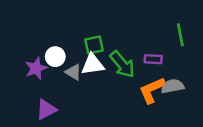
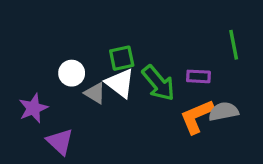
white triangle: (93, 64) -> (120, 83), turned 45
purple star: (36, 68) -> (33, 108), moved
purple triangle: (46, 109) -> (60, 142), turned -50

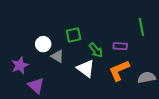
white triangle: (120, 83) -> (86, 68), moved
green arrow: (158, 83) -> (96, 50), size x0.7
gray semicircle: (224, 111) -> (146, 78), moved

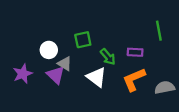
purple triangle: (36, 86) -> (56, 75), moved

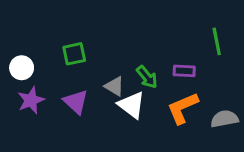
green square: (83, 40) -> (74, 54), moved
white circle: (49, 50) -> (22, 68), moved
gray triangle: (65, 64) -> (114, 86), moved

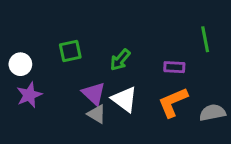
green arrow: (147, 77) -> (120, 60), moved, turned 80
gray triangle: (114, 86) -> (97, 114), moved
purple triangle: (76, 102) -> (94, 94), moved

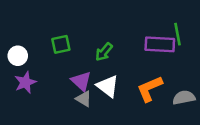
purple rectangle: (174, 67) -> (160, 44), moved, size x1.6

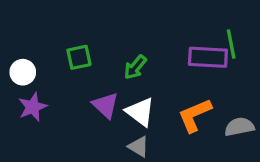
gray triangle: (84, 99) -> (139, 147), moved

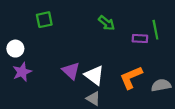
green square: (79, 57) -> (44, 20), moved
purple rectangle: (208, 57) -> (140, 39), size x0.6
green arrow: (135, 67) -> (107, 23), moved, turned -90

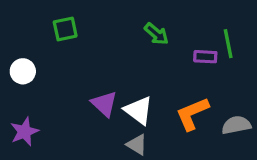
purple star: (22, 72) -> (24, 132), moved

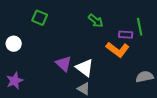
green square: (65, 29) -> (40, 18), turned 35
orange L-shape: (192, 114) -> (118, 50), moved, turned -120

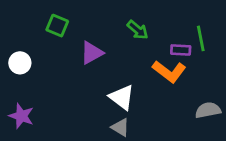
purple triangle: (64, 64) -> (92, 53), moved, turned 48
purple star: (15, 81) -> (21, 116), turned -30

